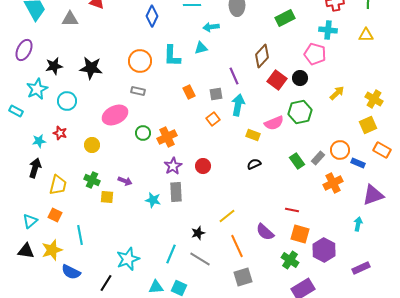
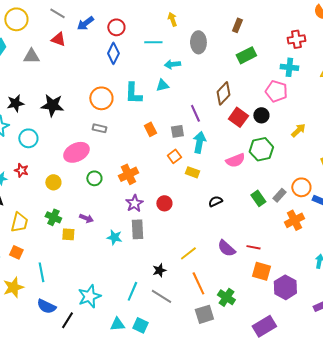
green circle: (143, 133) -> (94, 178), moved
yellow rectangle: (253, 135) -> (192, 172), moved
purple semicircle: (265, 232) -> (226, 248), moved
green cross: (290, 260) -> (226, 297), moved
blue semicircle: (71, 272) -> (46, 306), moved

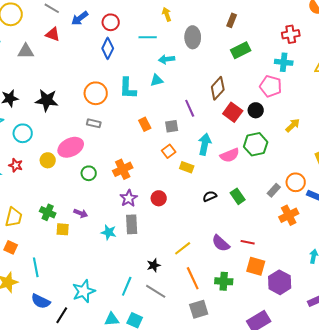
cyan arrow: (199, 142) -> (205, 144), moved
yellow circle: (53, 182) -> (48, 160), moved
green rectangle: (258, 198) -> (238, 196), moved
green cross: (226, 297) -> (224, 281), moved, turned -30

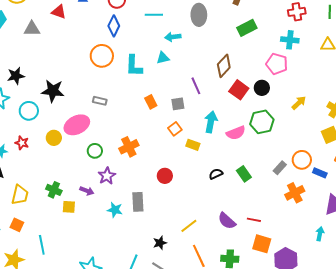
orange circle: (96, 93) -> (102, 56), moved
black star: (47, 100) -> (53, 91), moved
purple star: (129, 198) -> (107, 176), moved

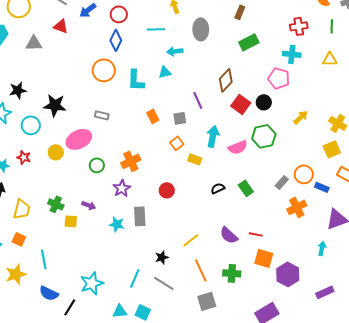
purple star: (107, 176) -> (122, 188), moved

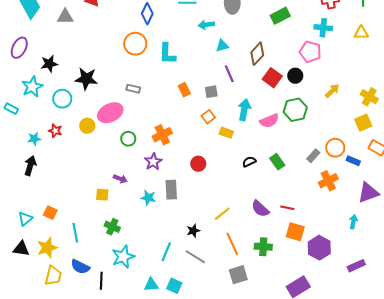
cyan triangle: (165, 72) -> (222, 46), moved
green cross: (56, 204) -> (112, 227), moved
yellow trapezoid: (22, 209) -> (53, 276), moved
black line: (70, 307) -> (101, 281), turned -30

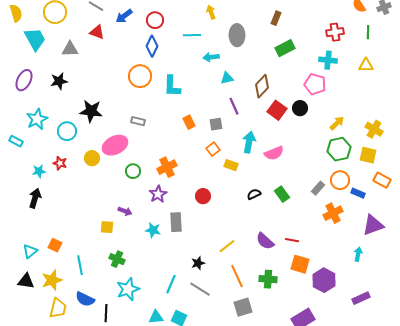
black star: (49, 64) -> (59, 81), moved
green hexagon: (295, 110) -> (339, 149), moved
yellow square: (363, 123) -> (368, 155), turned 36

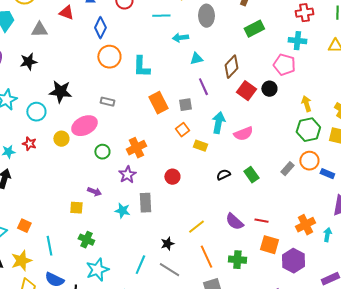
blue diamond: (152, 46) -> (100, 28), moved
orange rectangle: (189, 122) -> (158, 103), size x1.5
yellow arrow: (337, 123) -> (306, 104), turned -63
orange cross: (333, 213) -> (305, 225), moved

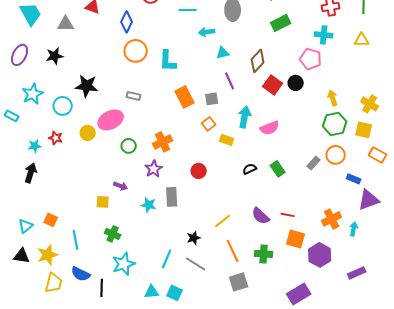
blue rectangle: (327, 174) -> (354, 179), moved

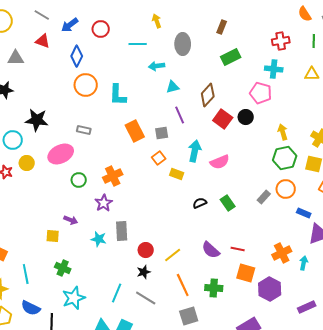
yellow circle: (88, 133) -> (27, 163), moved
red circle: (199, 171) -> (146, 250), moved

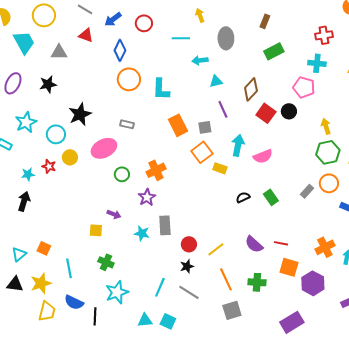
black star: (37, 120) -> (80, 114), turned -30
orange square: (159, 158) -> (202, 152), size x1.5

